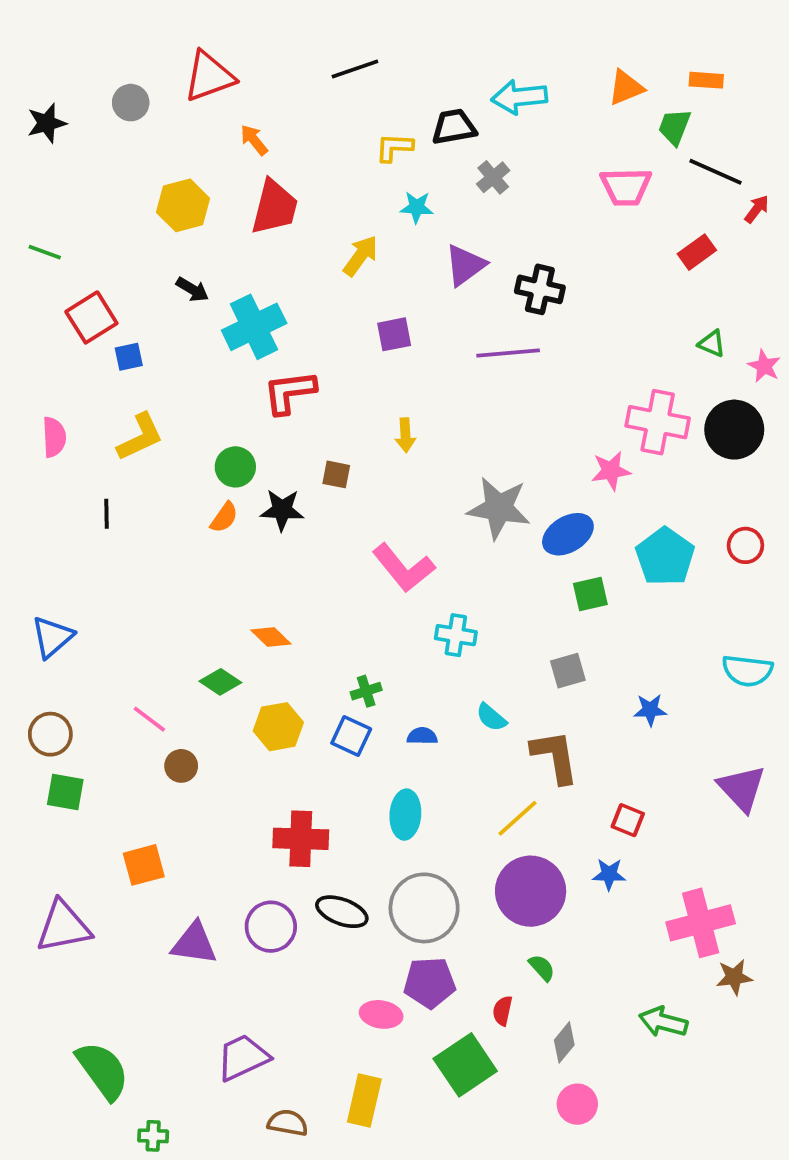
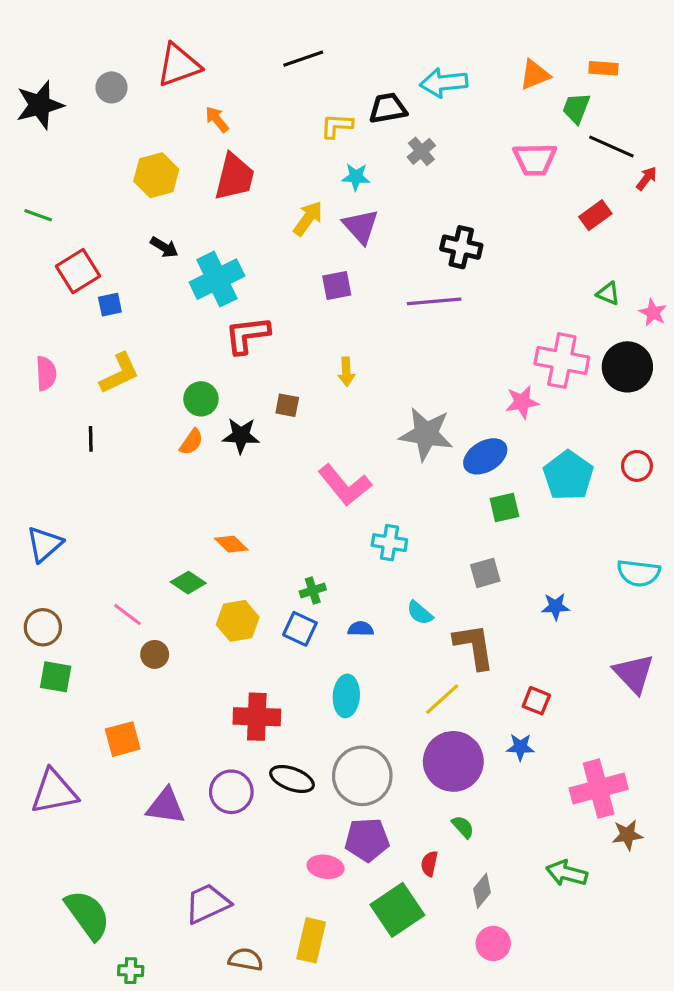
black star: (47, 123) -> (40, 105), size x1.4
purple triangle: (465, 265) -> (361, 226), moved, turned -36

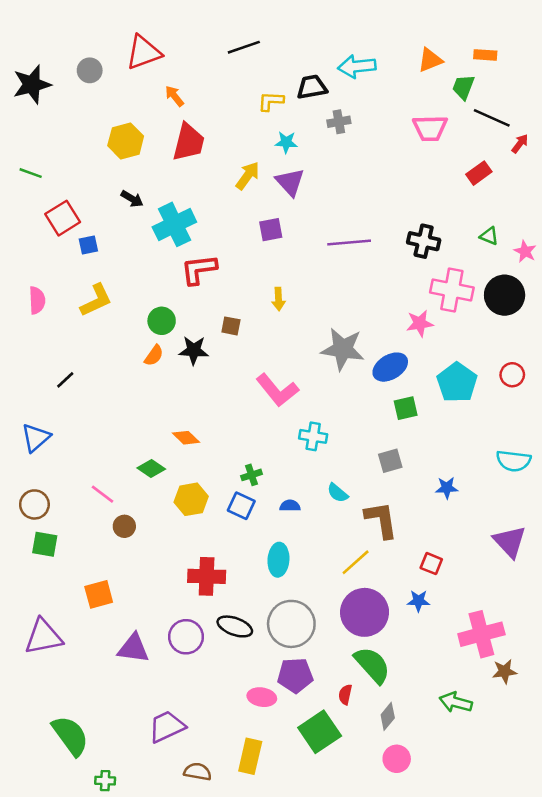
gray cross: (421, 151) -> (339, 122), turned 30
black cross: (461, 247) -> (424, 241), moved
black line: (91, 439) -> (65, 380), moved, turned 48
green semicircle: (463, 827) -> (372, 665), size x2.0

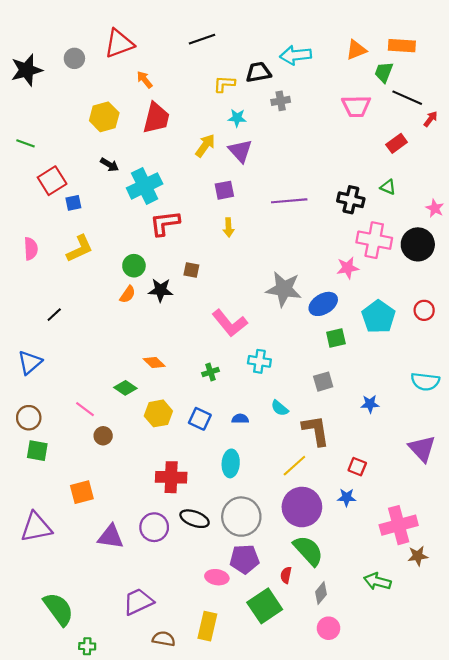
orange rectangle: (485, 55) -> (402, 46), size x1.4
green triangle: (489, 236) -> (388, 187), moved
yellow arrow: (278, 299) -> (229, 227), moved
green cross: (252, 475) -> (210, 372), moved

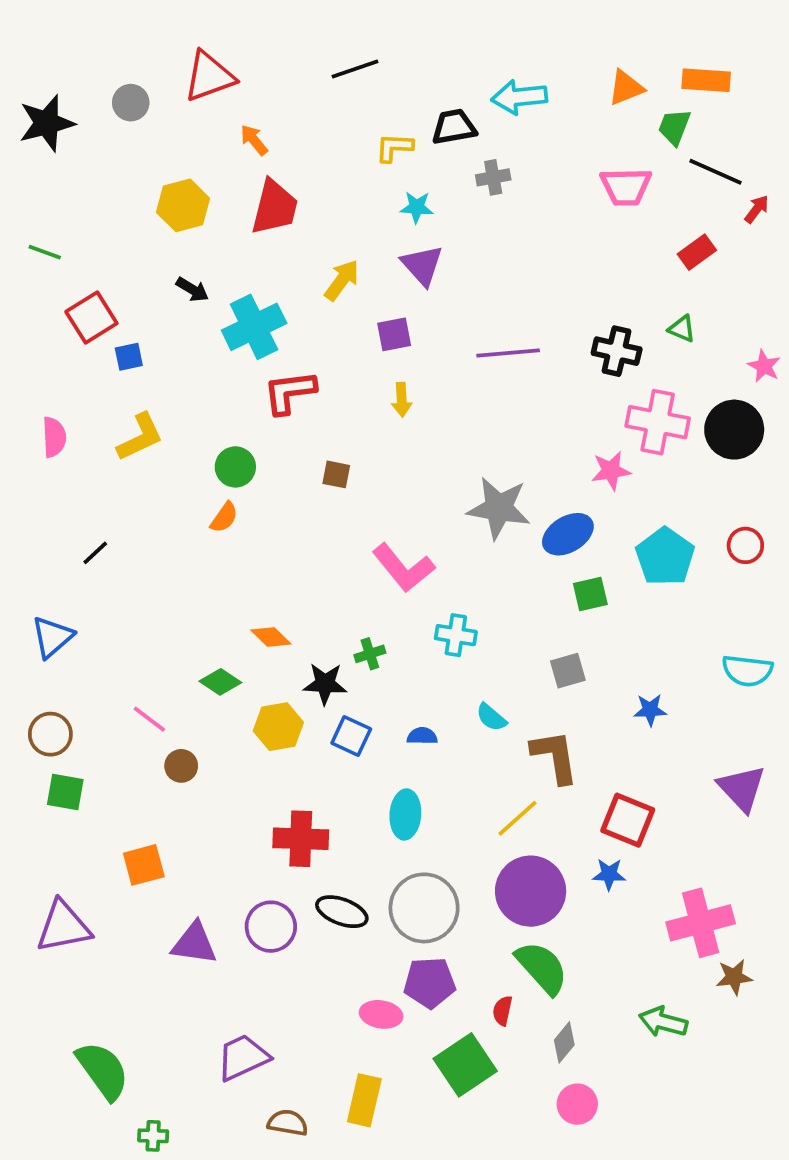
yellow arrow: (205, 146) -> (342, 280), moved
black star: (161, 290) -> (325, 684), moved
red square: (357, 467) -> (628, 820), size x1.6

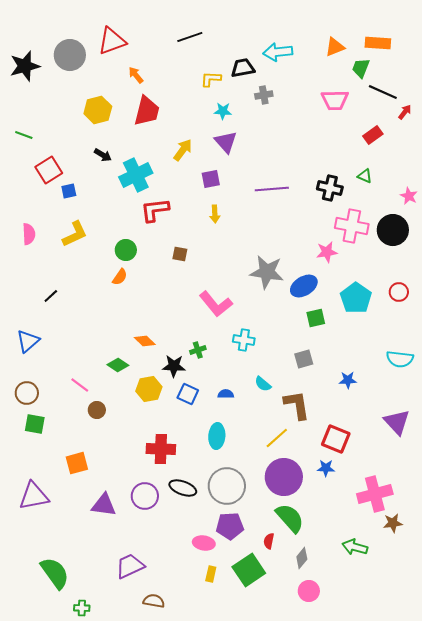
gray circle: (131, 103) -> (70, 55), size x1.6
yellow rectangle: (364, 1100) -> (211, 574), moved, size x0.6

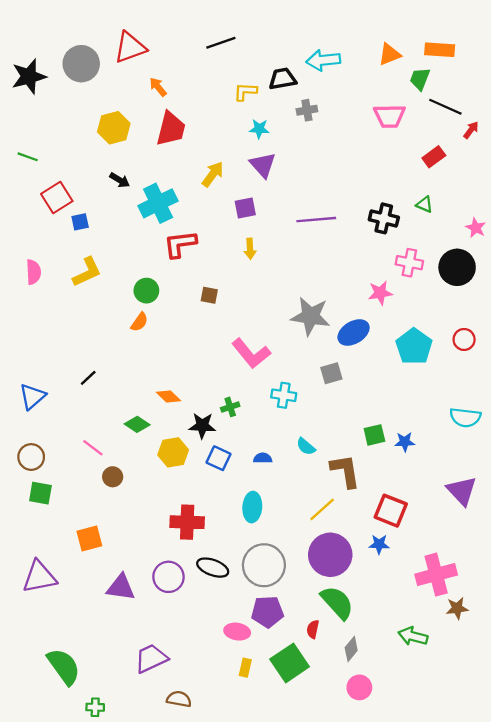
pink cross: (352, 226) -> (409, 263), size x0.7
black line: (51, 296) -> (88, 378), moved
green square: (316, 318) -> (374, 435), moved
gray square: (304, 359) -> (331, 373), moved

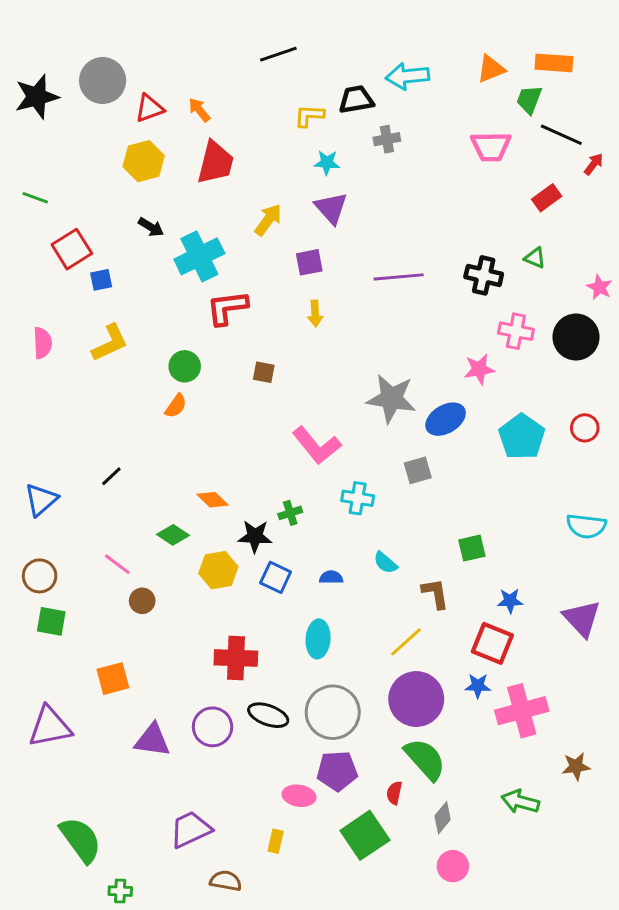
red triangle: (130, 47) -> (149, 108), moved, size x0.7
blue star: (405, 442) -> (510, 601), moved
brown L-shape: (345, 471) -> (435, 593), size x0.7
pink cross: (436, 575) -> (522, 711), moved
yellow rectangle: (245, 668) -> (276, 841), moved

